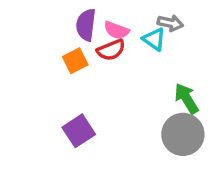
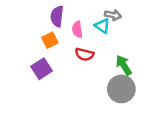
pink semicircle: (116, 30) -> (77, 29), moved, turned 63
red semicircle: (111, 50) -> (84, 54), moved, turned 36
purple square: (79, 131) -> (42, 69), moved

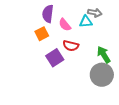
cyan triangle: (102, 26) -> (86, 22), turned -40
pink semicircle: (77, 29) -> (65, 25), turned -32
purple square: (42, 69) -> (55, 58), moved

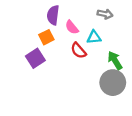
cyan triangle: (86, 22) -> (94, 37), moved
red semicircle: (71, 46) -> (78, 51), turned 35
purple square: (55, 58) -> (35, 58), moved

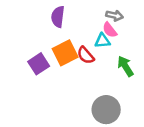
pink semicircle: (72, 27) -> (110, 30), moved
orange square: (46, 37) -> (65, 53), moved, size x1.5
gray circle: (113, 83) -> (106, 110), moved

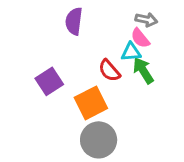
orange square: (65, 53) -> (91, 103), moved
green arrow: (125, 66) -> (143, 71), moved
gray circle: (106, 110) -> (99, 140), moved

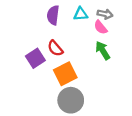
cyan triangle: (131, 52) -> (81, 14), moved
red semicircle: (109, 71) -> (55, 48), moved

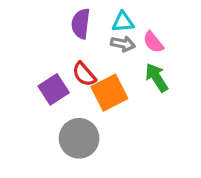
gray arrow: (105, 14) -> (123, 44), moved
orange square: (65, 74) -> (109, 93), moved
gray circle: (71, 100) -> (79, 138), moved

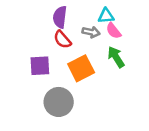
cyan triangle: (123, 22) -> (106, 16), moved
red semicircle: (84, 74) -> (62, 40), moved
purple square: (54, 89) -> (40, 66), turned 30

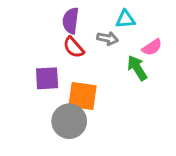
pink semicircle: (114, 31) -> (152, 47), moved, turned -84
orange square: (81, 68) -> (82, 96), moved, turned 35

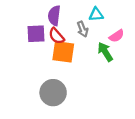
gray arrow: (108, 38) -> (83, 29), turned 56
purple square: (47, 78) -> (36, 34), moved
orange square: (82, 96) -> (63, 52), moved

